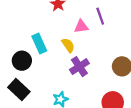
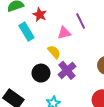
cyan rectangle: (39, 43) -> (26, 32), moved
black circle: (22, 61) -> (41, 73), moved

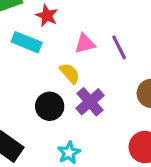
purple line: (81, 21) -> (119, 47), moved
cyan rectangle: (26, 32) -> (27, 42), turned -36

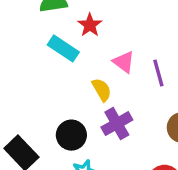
pink triangle: (85, 44) -> (124, 62), turned 40
black circle: (50, 106) -> (71, 135), moved

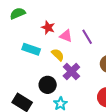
red star: (90, 25) -> (48, 28), moved
cyan rectangle: (63, 48) -> (31, 49), moved

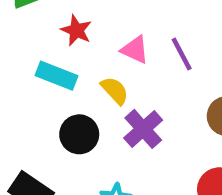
red star: (48, 28) -> (76, 30), moved
black circle: (48, 85) -> (79, 134), moved

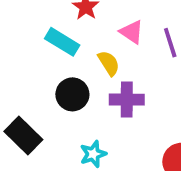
purple cross: (143, 129) -> (127, 100), turned 32

